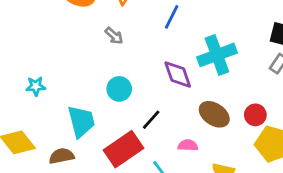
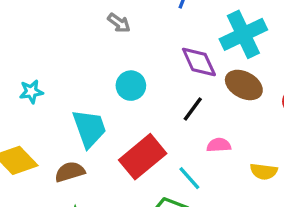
brown ellipse: (214, 114) -> (244, 85), moved
black line: (151, 120) -> (193, 109), moved

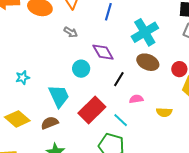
purple diamond: (199, 62) -> (103, 52), moved

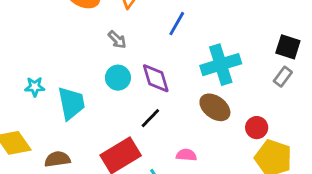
cyan circle: (81, 69) -> (118, 78), moved
black line: (119, 79) -> (150, 118), moved
cyan trapezoid: (59, 96) -> (71, 103), moved

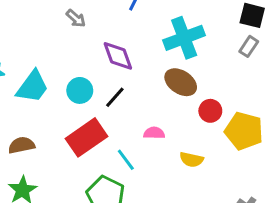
cyan circle: (118, 78) -> (80, 90), moved
cyan trapezoid: (71, 103) -> (32, 87), turned 51
red circle: (257, 128) -> (210, 111), moved

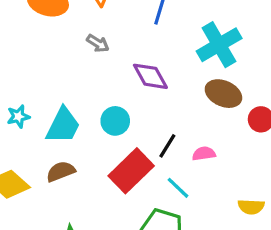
black line: (115, 97) -> (167, 146), moved
brown semicircle: (21, 145) -> (61, 171), moved
yellow semicircle: (192, 159) -> (251, 207), moved

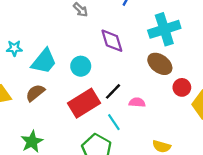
brown semicircle: (61, 171) -> (35, 93), turned -30

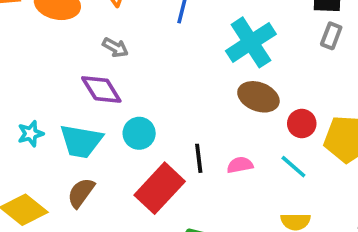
purple diamond: (112, 41) -> (101, 89), moved
cyan trapezoid: (44, 61) -> (81, 141), turned 76
black line: (113, 91) -> (199, 158), turned -36
cyan line: (114, 122) -> (293, 167), moved

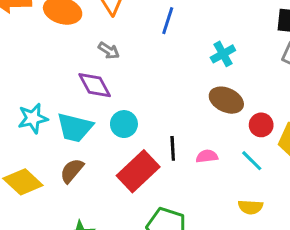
cyan cross: (251, 42) -> (223, 54), size x0.6
cyan star: (31, 134) -> (33, 118), size x1.4

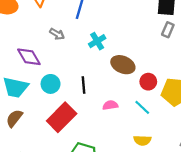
gray arrow: (109, 51) -> (57, 34), moved
cyan cross: (223, 54) -> (97, 41), moved
black line: (173, 148) -> (84, 85), moved

